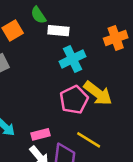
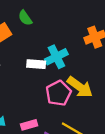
white rectangle: (58, 31) -> (36, 64), moved

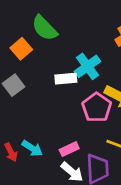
green semicircle: (25, 18) -> (45, 28), size x1.5

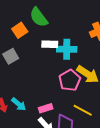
cyan cross: (87, 66) -> (67, 49), turned 30
white rectangle: (66, 79) -> (50, 44), moved

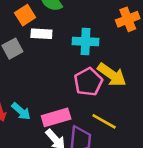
white rectangle: (50, 44) -> (41, 34), moved
pink rectangle: (46, 108) -> (56, 117), size x1.5

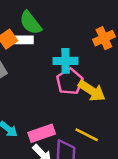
white rectangle: (41, 34) -> (24, 40), moved
pink pentagon: (88, 82) -> (70, 82), moved

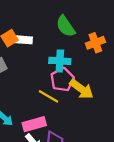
green semicircle: (31, 23) -> (66, 26), moved
yellow line: (87, 135) -> (49, 96), moved

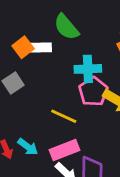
green semicircle: (66, 26) -> (66, 27), moved
yellow line: (49, 96) -> (64, 116), moved

